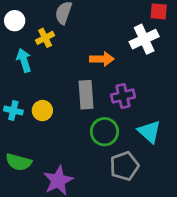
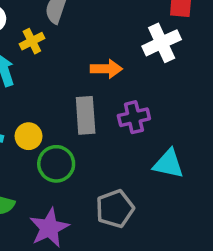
green circle: (104, 132) -> (56, 164), moved
cyan triangle: (149, 132) -> (169, 164), turned -30
gray pentagon: (124, 166) -> (115, 209), moved

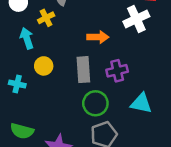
yellow circle: (29, 136) -> (44, 66), moved
green circle: (56, 164) -> (95, 103), moved

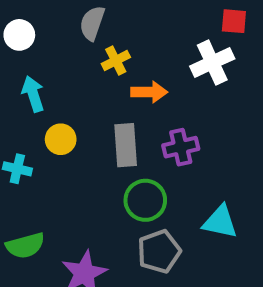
yellow cross: (46, 18) -> (116, 61), moved
cyan triangle: (141, 103) -> (220, 222), moved
green semicircle: (22, 131) -> (25, 246), turned -30

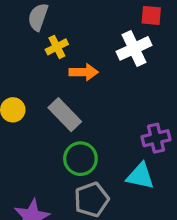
gray rectangle: (126, 145) -> (65, 115), turned -40
purple cross: (181, 147) -> (156, 138), moved

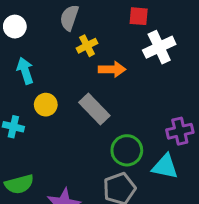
red square: (151, 15) -> (139, 16), moved
green circle: (80, 159) -> (127, 150), moved

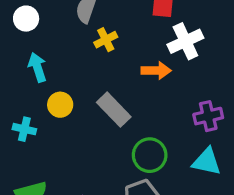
orange arrow: (112, 69) -> (156, 71), moved
purple cross: (180, 131) -> (208, 116), moved
cyan triangle: (165, 167) -> (207, 162), moved

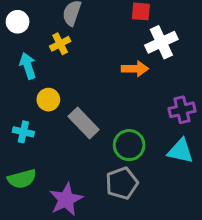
yellow cross: (106, 40) -> (60, 44), moved
gray rectangle: (114, 110) -> (84, 123), moved
cyan cross: (24, 129) -> (23, 132), moved

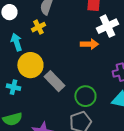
yellow circle: (48, 100) -> (30, 65), size x1.6

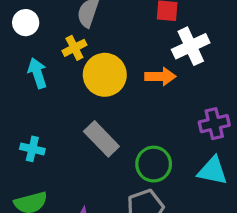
yellow circle: (30, 65) -> (105, 75), moved

